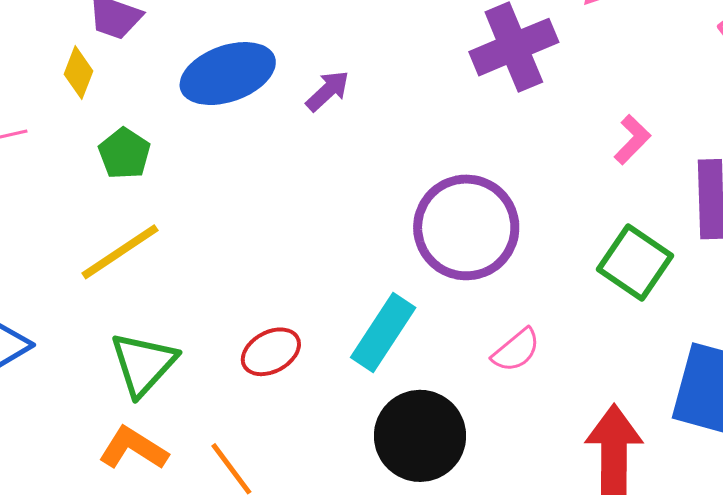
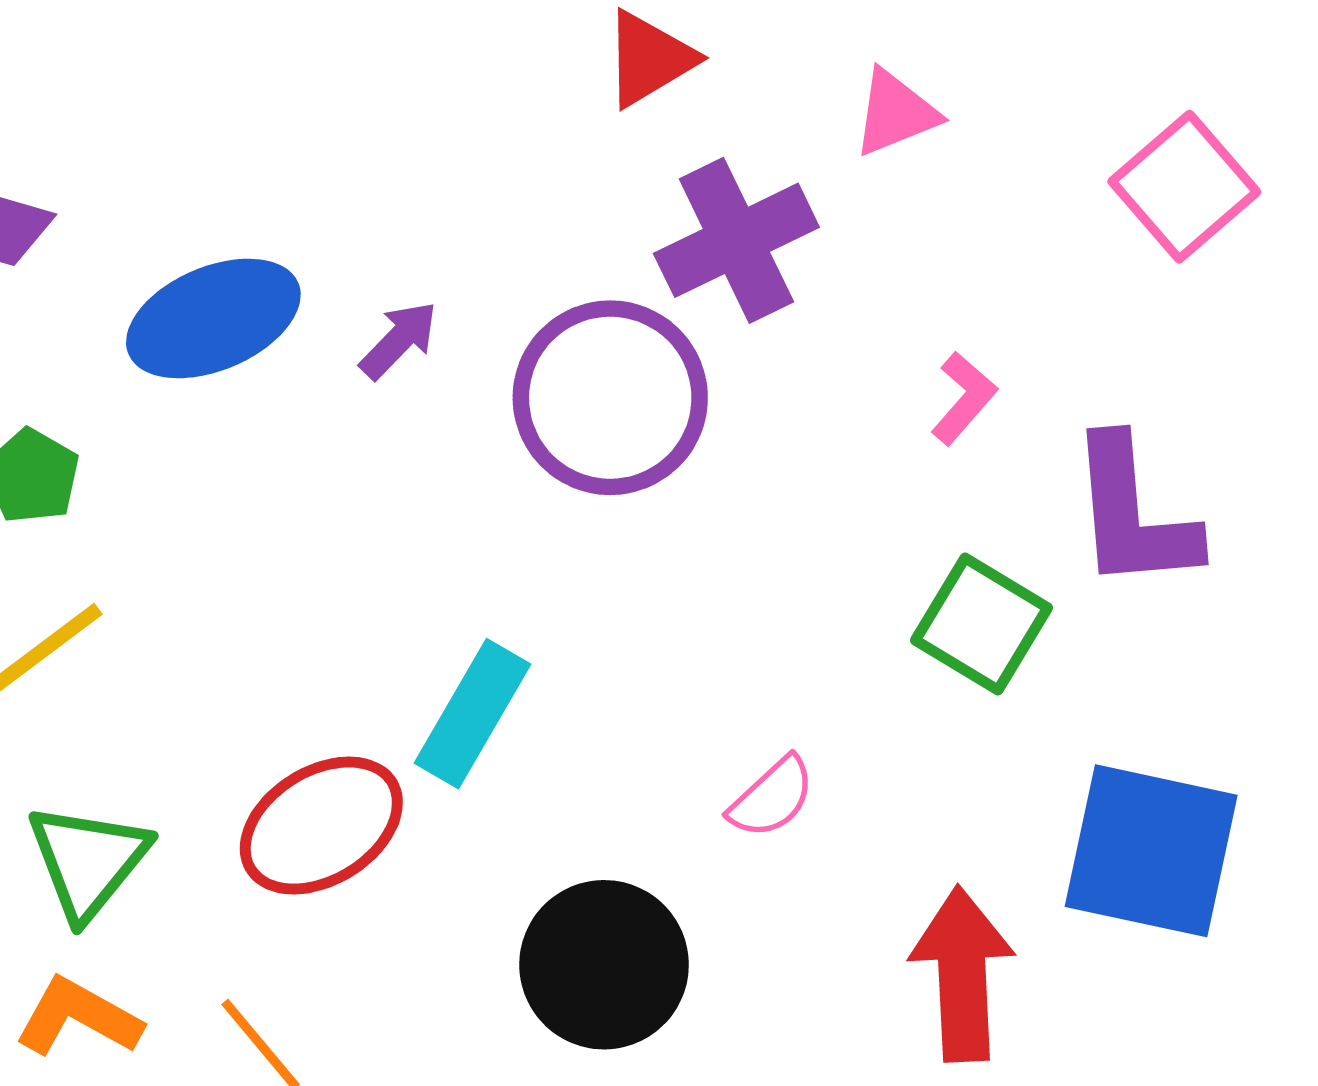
purple circle: (466, 227) -> (610, 398), moved
cyan rectangle: (383, 332) -> (473, 714), moved
red ellipse: (271, 352) -> (321, 826), size x1.5

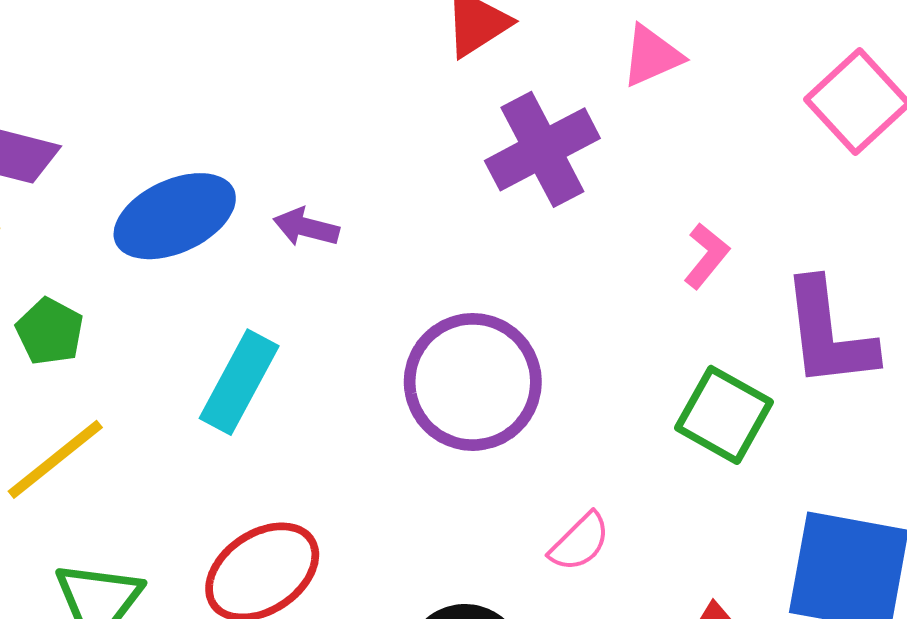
purple arrow: (399, 340) -> (306, 227), turned -118
purple circle: (610, 398) -> (473, 382), moved
cyan rectangle: (473, 714) -> (239, 382), moved

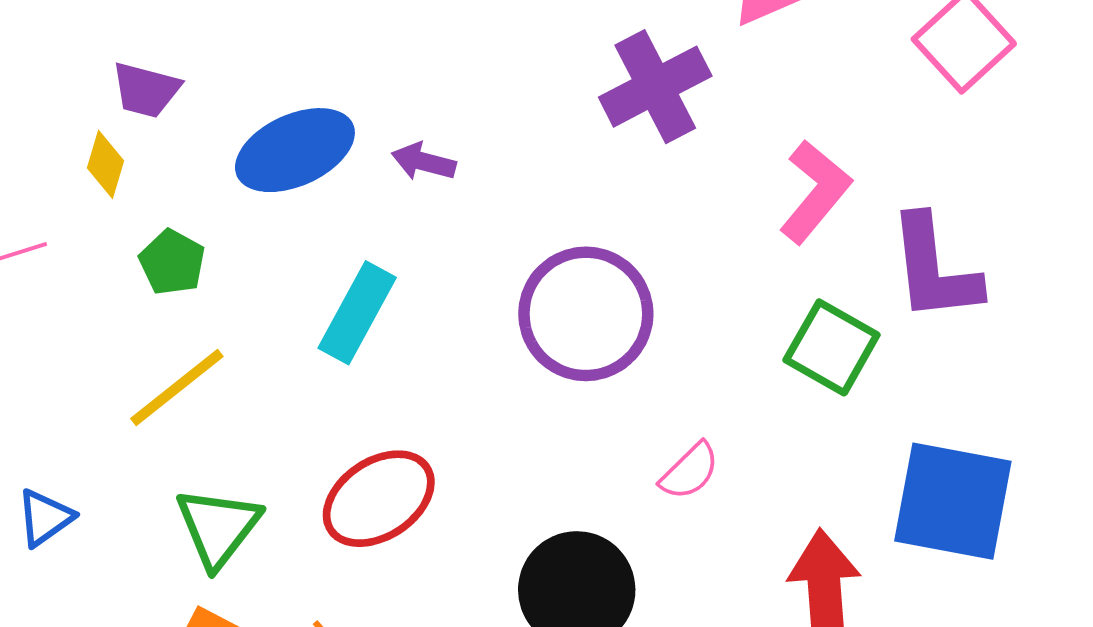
pink L-shape: (706, 256) -> (815, 192), size x1.6

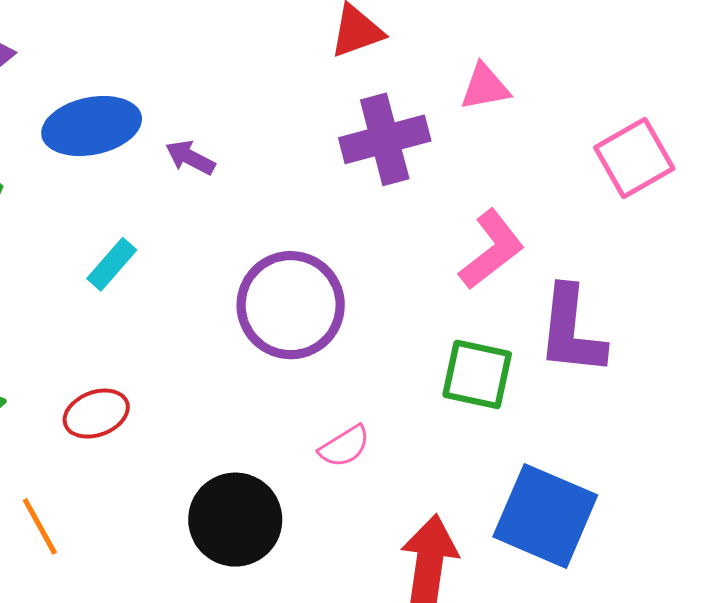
cyan rectangle: (357, 313) -> (112, 264), size x0.7
green square: (832, 347) -> (477, 374), turned -30
red ellipse: (379, 499) -> (96, 414), size x0.7

